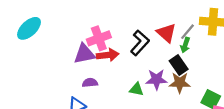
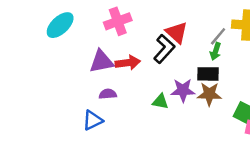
cyan ellipse: (29, 28) -> (60, 25), moved
red triangle: (166, 33) -> (177, 33), moved
pink cross: (99, 38) -> (118, 21), moved
black rectangle: (179, 65) -> (208, 74), turned -54

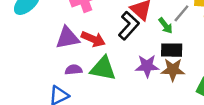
green arrow: (216, 51) -> (165, 26), moved, turned -56
red arrow: (128, 63) -> (93, 39), turned 30
green triangle: (160, 102) -> (103, 68), moved, size x1.6

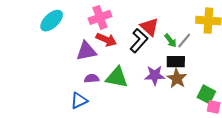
gray line: (181, 13) -> (184, 41), moved
red arrow: (93, 39) -> (106, 40), moved
brown star: (173, 70) -> (177, 78), turned 30

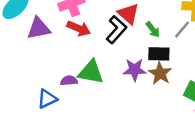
gray line: (184, 41) -> (182, 30), moved
purple triangle: (86, 51) -> (39, 28), moved
purple semicircle: (92, 78) -> (69, 81), moved

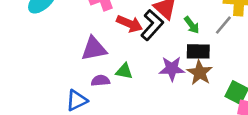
purple triangle: (39, 28) -> (94, 49), moved
red arrow: (79, 28) -> (130, 24), moved
green triangle: (91, 72) -> (124, 71), size x0.6

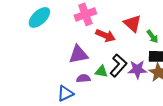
black L-shape: (152, 25) -> (118, 65), moved

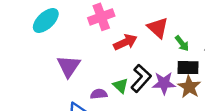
red arrow: (105, 35) -> (125, 42), turned -48
purple triangle: (78, 54) -> (69, 66), moved, turned -45
green triangle: (101, 71) -> (120, 86), turned 32

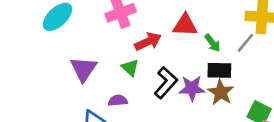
red triangle: (158, 28) -> (185, 25), turned -40
green triangle: (120, 86) -> (130, 68), moved

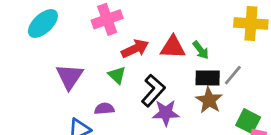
red triangle: (185, 25) -> (173, 47), moved
gray line: (245, 43) -> (233, 75), moved
purple star: (192, 88) -> (166, 113), moved

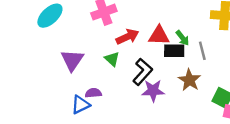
gray line: (233, 75) -> (202, 51), moved, turned -54
black rectangle: (208, 78) -> (174, 51), moved
purple semicircle: (104, 109) -> (93, 93), moved

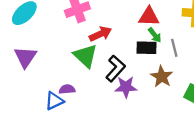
red triangle: (159, 36) -> (149, 17), moved
green triangle: (112, 59) -> (85, 56), size x1.6
purple triangle: (72, 60) -> (25, 57), moved

